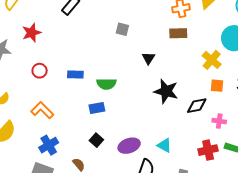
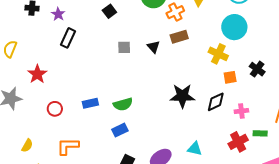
black triangle: (148, 58) -> (153, 47), moved
orange L-shape: (42, 110) -> (68, 146), turned -30

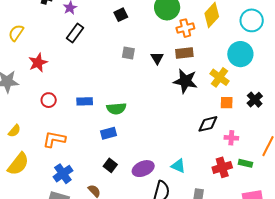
black star: (182, 96) -> (185, 81), moved

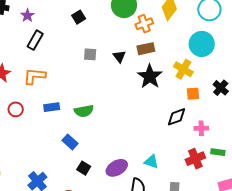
black star: (185, 81) -> (150, 76), turned 30
blue rectangle: (108, 133) -> (70, 142), moved, turned 63
orange L-shape: (54, 139) -> (34, 76), moved

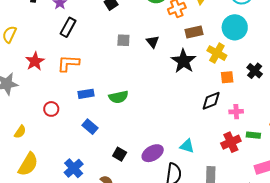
brown rectangle: (146, 49) -> (194, 32), moved
red circle: (16, 109) -> (51, 109), moved
blue rectangle: (70, 142) -> (90, 127), moved

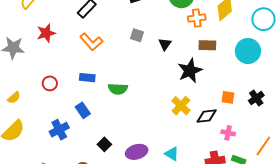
yellow cross: (217, 53) -> (181, 106), moved
orange L-shape: (68, 63) -> (91, 42), moved, turned -150
blue cross: (74, 168) -> (59, 130), moved

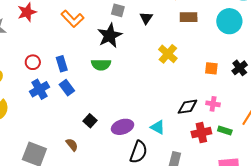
black star: (190, 71) -> (110, 36), moved
blue rectangle: (87, 78) -> (62, 64), moved, turned 70
yellow cross: (181, 106) -> (168, 54), moved
black diamond: (207, 116) -> (187, 107), moved
blue cross: (59, 130) -> (39, 89), moved

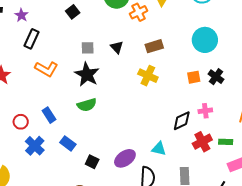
brown rectangle: (189, 17) -> (154, 46), moved
cyan circle: (229, 21) -> (205, 40), moved
black cross: (240, 68) -> (216, 77), moved
blue rectangle: (67, 88) -> (68, 143), moved
green rectangle: (225, 130) -> (226, 142), moved

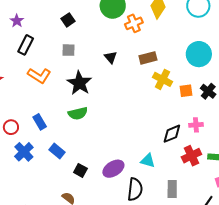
gray square: (88, 48) -> (68, 50), moved
yellow cross: (148, 76) -> (162, 79), moved

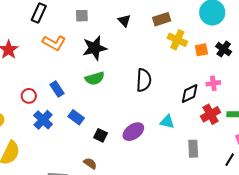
black star: (79, 83) -> (95, 48), turned 30
black semicircle: (135, 189) -> (144, 80), moved

